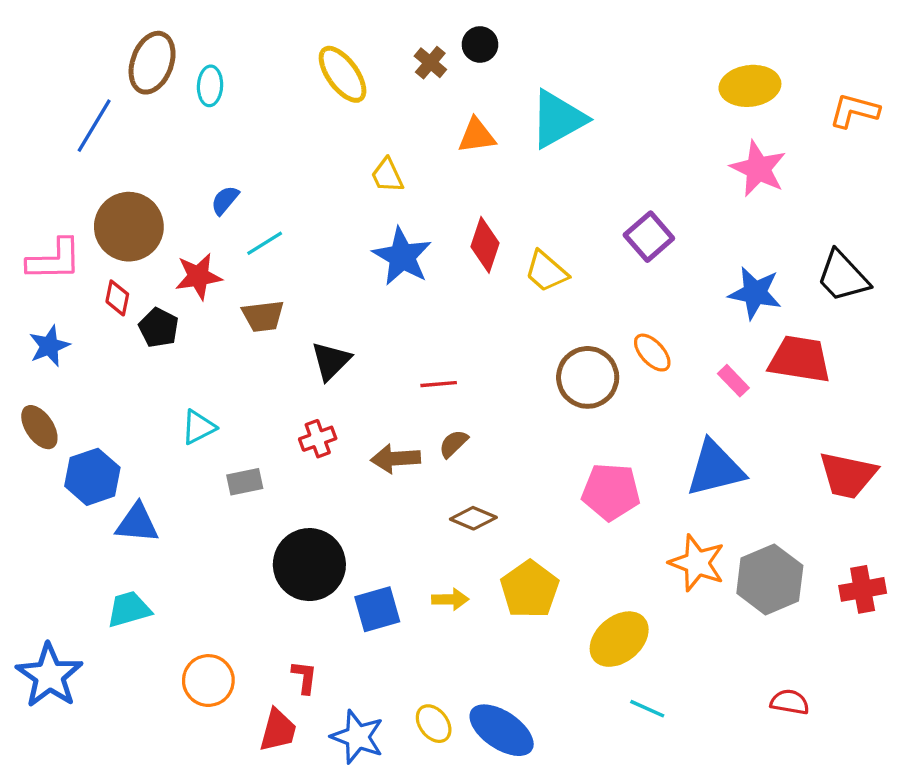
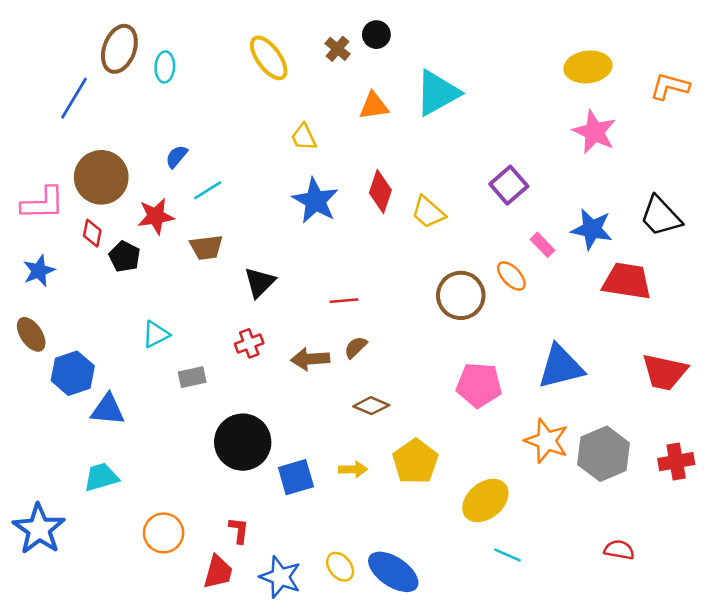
pink rectangle: (733, 381) -> (543, 245), moved

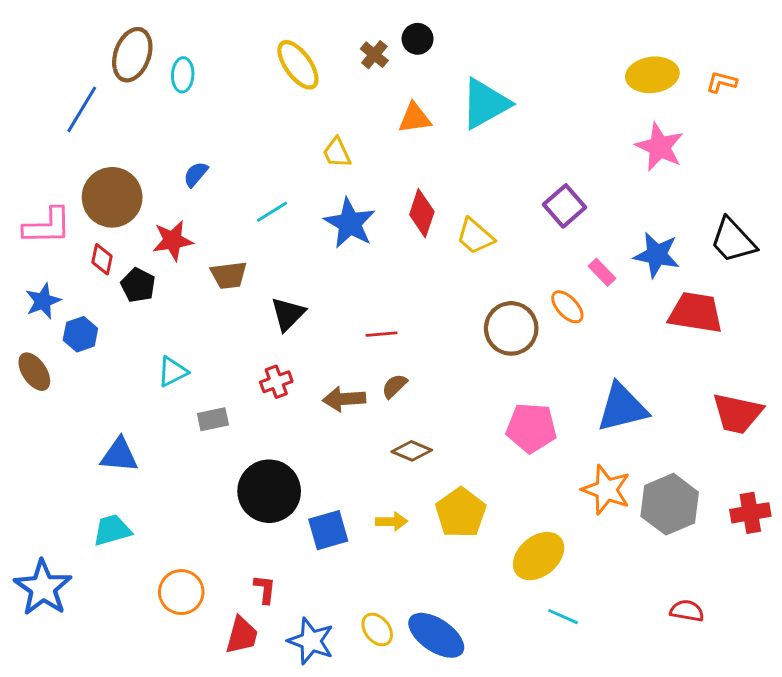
orange L-shape: (670, 86) -> (722, 82), moved, size x0.7
cyan line: (208, 190) -> (272, 212), moved
blue hexagon: (73, 373) -> (80, 334), moved, size x0.7

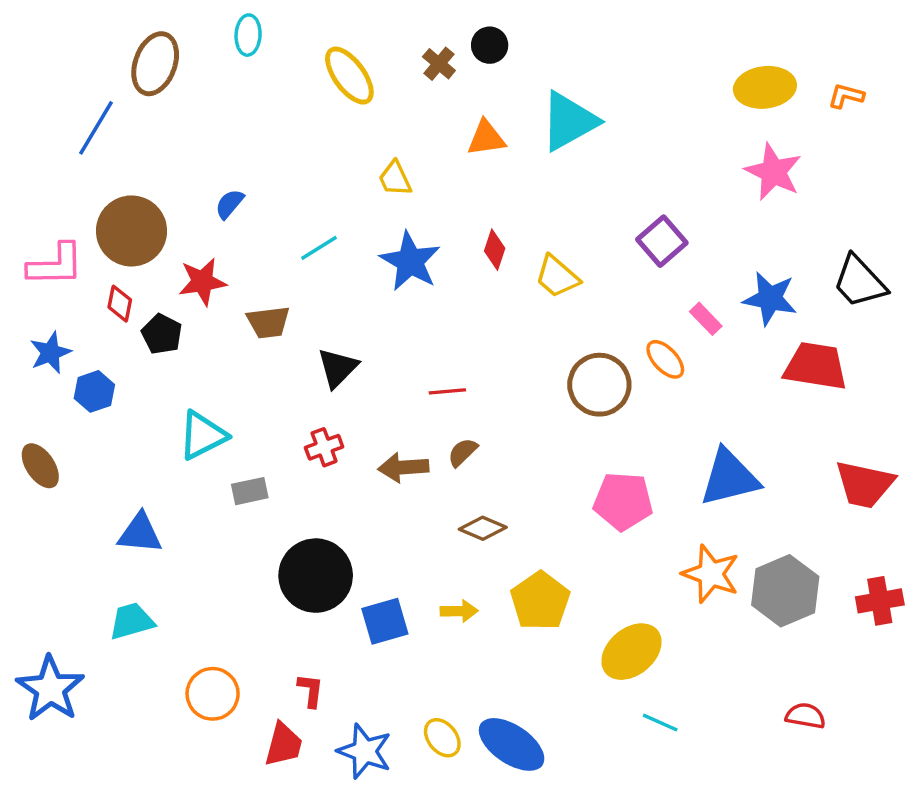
cyan ellipse: (183, 75) -> (248, 35), moved
red diamond: (422, 213) -> (495, 250), size x0.7
brown ellipse: (34, 372) -> (40, 466), moved
cyan triangle: (173, 372) -> (202, 435), size x1.4

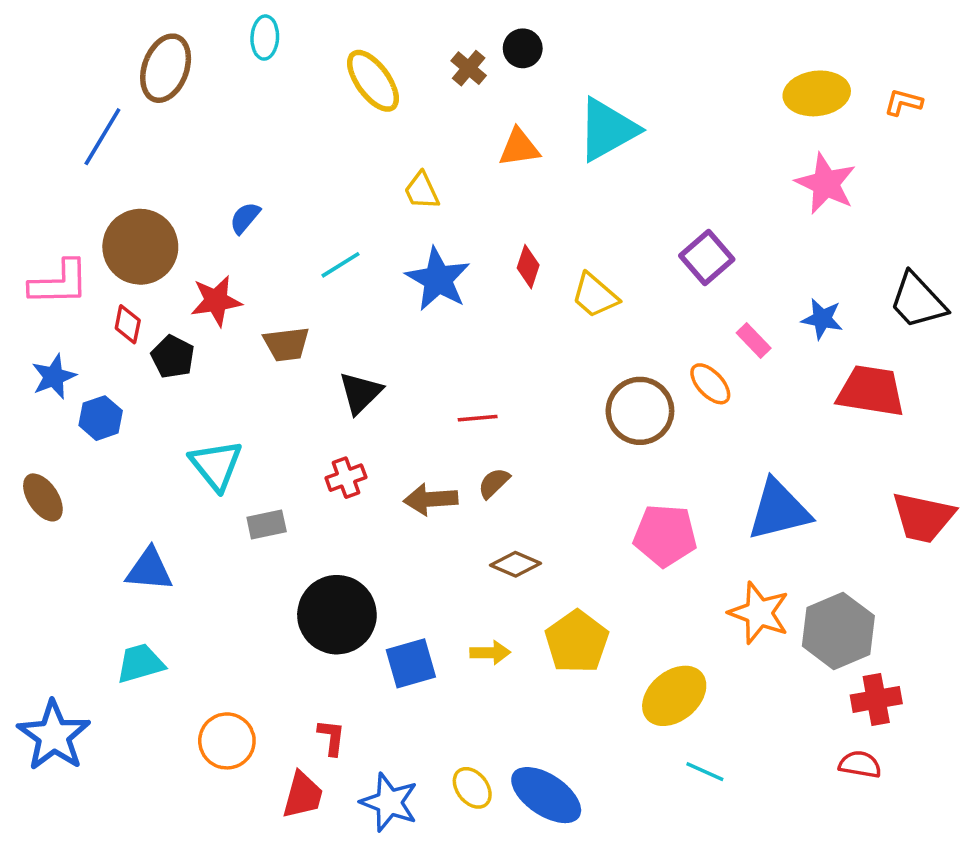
blue star: (770, 299) -> (822, 319), size x0.7
cyan triangle: (202, 435) -> (216, 465), turned -42
red cross: (880, 601) -> (876, 699), moved

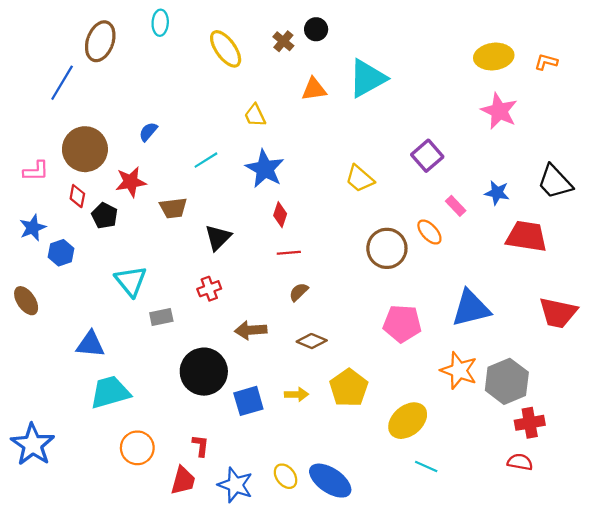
red diamond: (528, 267) -> (280, 215), moved
pink L-shape: (59, 283) -> (36, 171), size x0.7
brown arrow: (431, 499) -> (251, 330), moved
cyan trapezoid: (140, 663) -> (110, 392), moved, size x1.4

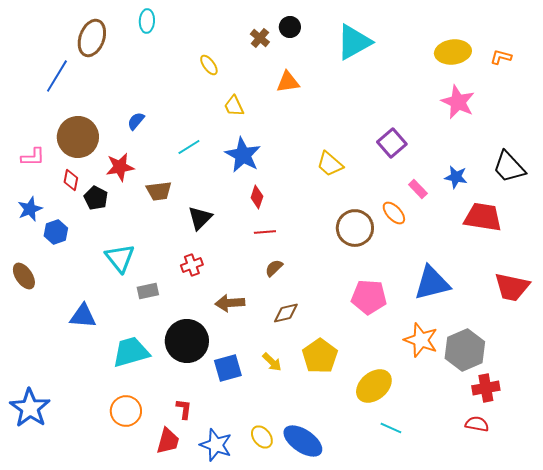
yellow ellipse: (226, 49) -> (209, 65), moved, size x0.6
cyan triangle: (367, 78) -> (354, 42), moved
brown diamond: (312, 341) -> (286, 313), turned -36
cyan trapezoid: (110, 392) -> (131, 352), moved
yellow arrow: (296, 394) -> (272, 362), turned 45

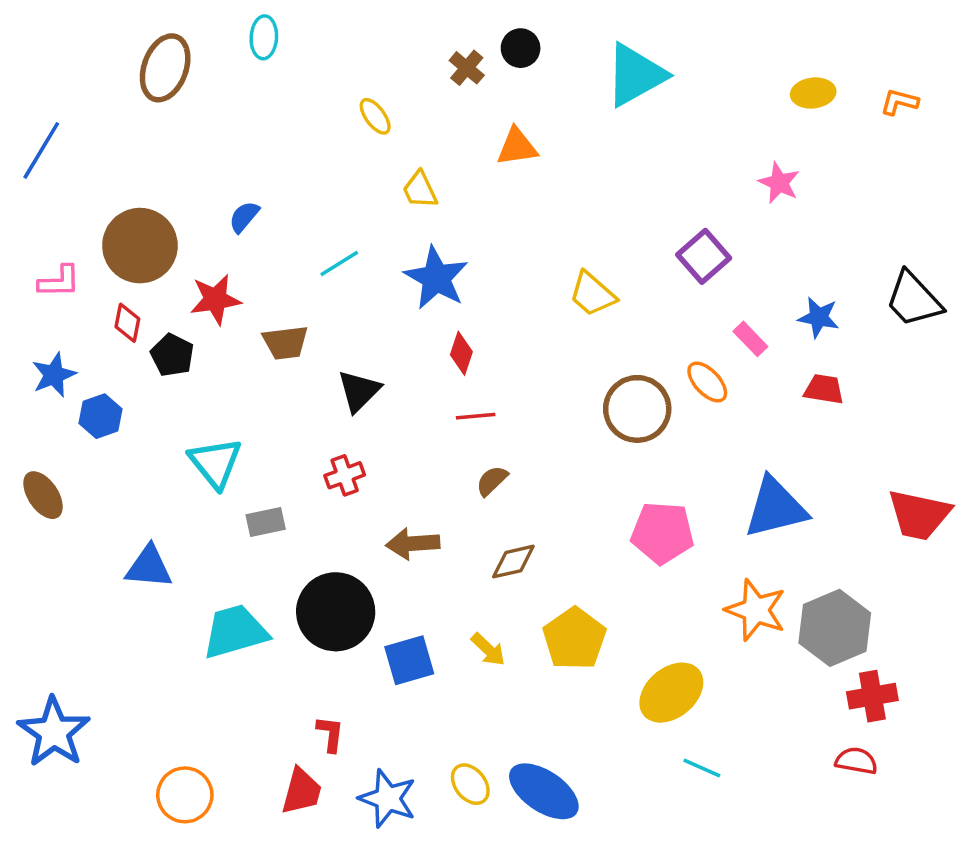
yellow ellipse: (453, 52) -> (813, 93), size x0.7
blue line: (57, 76) -> (41, 150), moved
pink star: (458, 102) -> (779, 183), moved, size x0.7
red trapezoid: (483, 217) -> (824, 389), moved, size x0.6
orange circle: (126, 411) -> (185, 795), moved

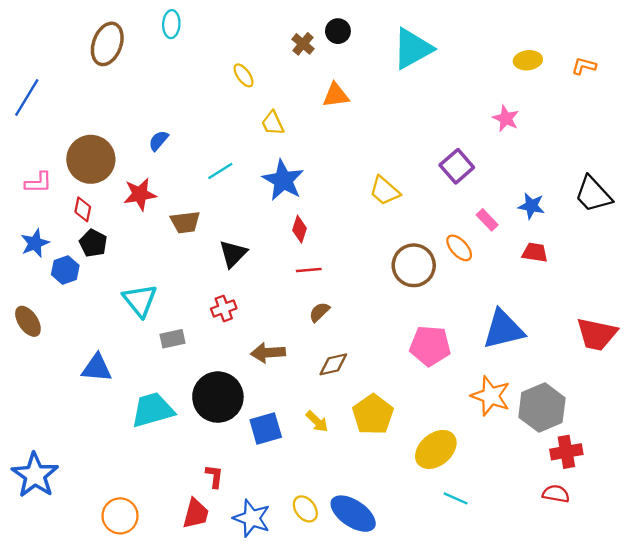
black pentagon: (172, 355) -> (93, 243), moved

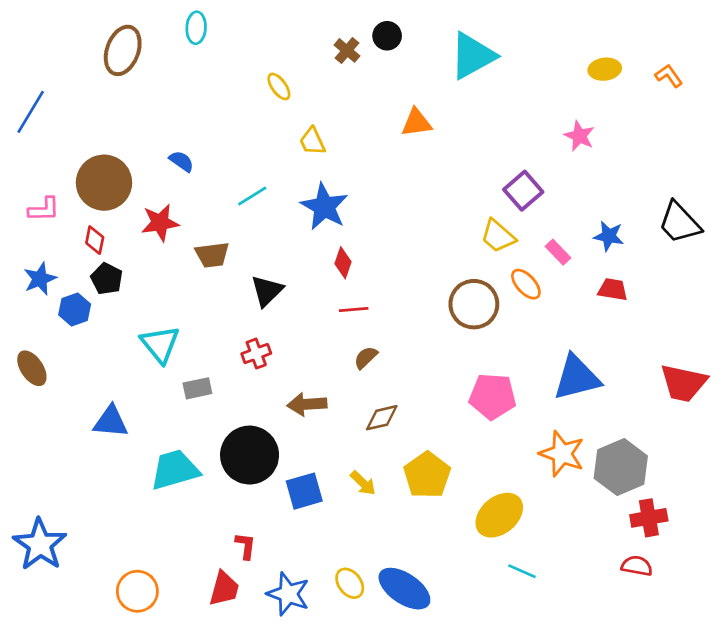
orange L-shape: (584, 66) -> (669, 76), turned 40
orange triangle: (336, 95) -> (416, 123), moved
blue semicircle: (158, 141) -> (181, 161), turned 85
yellow trapezoid: (385, 191) -> (498, 236), moved

